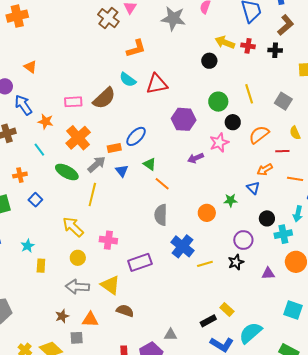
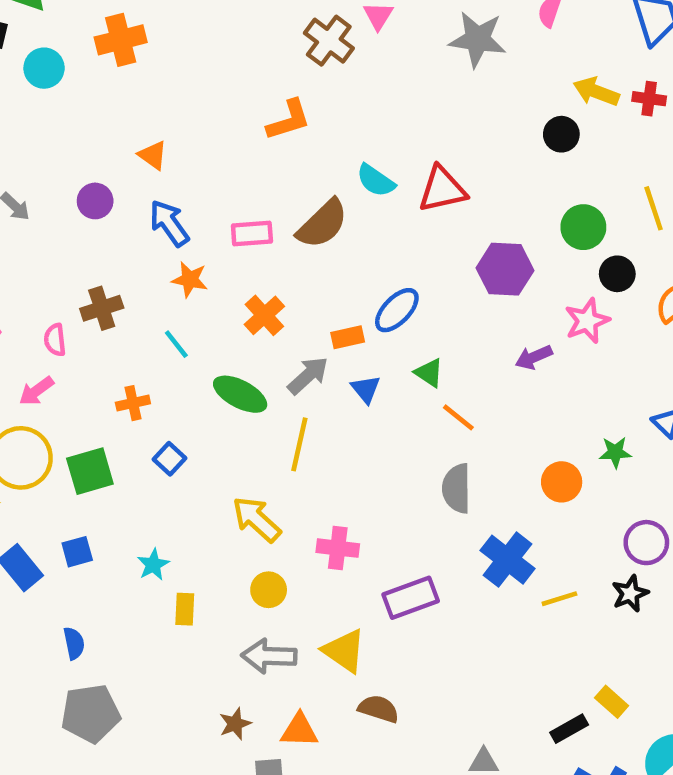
orange L-shape: (136, 48) -> (289, 120), moved
blue arrow: (23, 105) -> (169, 223), moved
orange cross: (78, 138) -> (264, 315), size x0.7

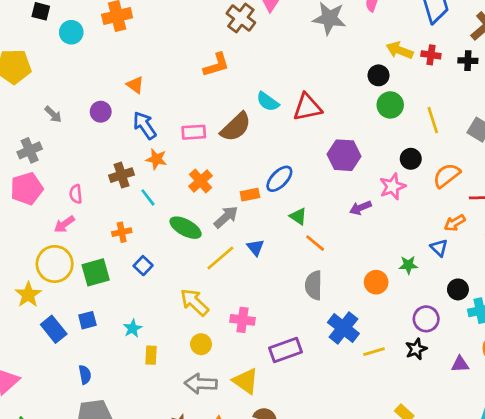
green circle: (583, 227) -> (390, 105), moved
brown cross: (102, 308) -> (121, 175), moved
blue triangle: (366, 389) -> (255, 247), moved
yellow line: (299, 444) -> (220, 258), turned 36

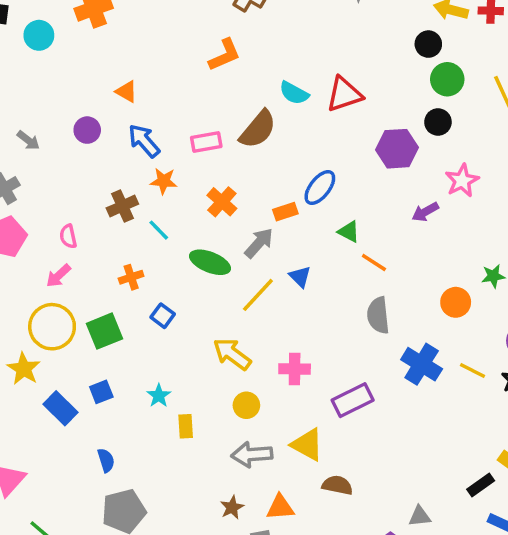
black circle: (411, 159) -> (438, 122), moved
yellow line: (374, 352) -> (473, 371), moved, turned 50

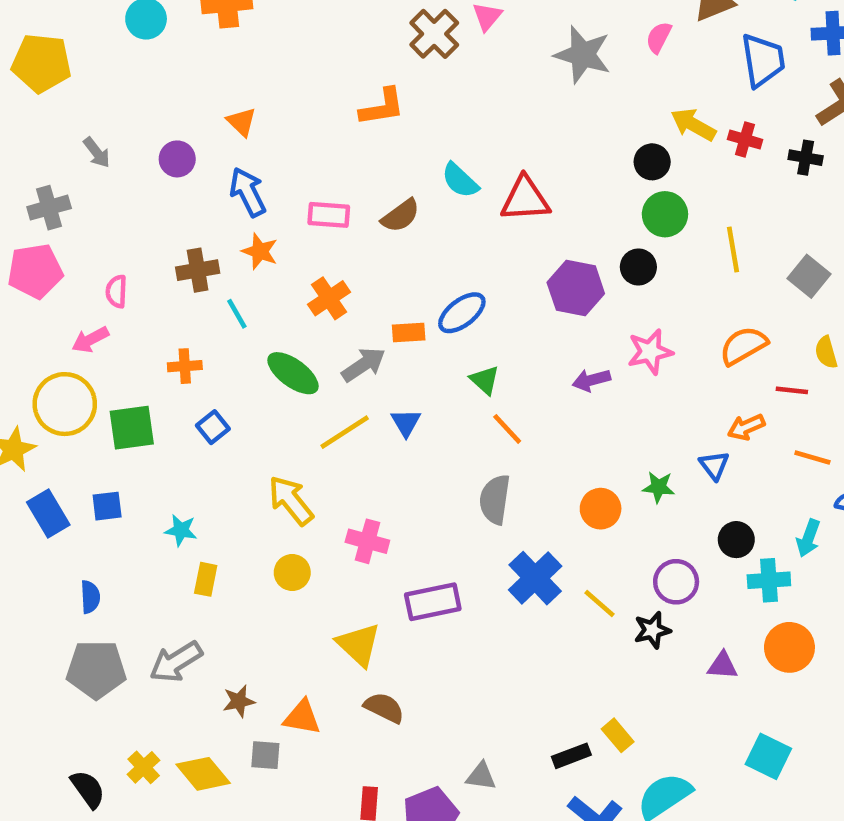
brown semicircle: (258, 129) -> (401, 216), size x0.7
cyan star: (159, 396) -> (181, 530), turned 30
gray arrow: (252, 455) -> (176, 662), moved, turned -42

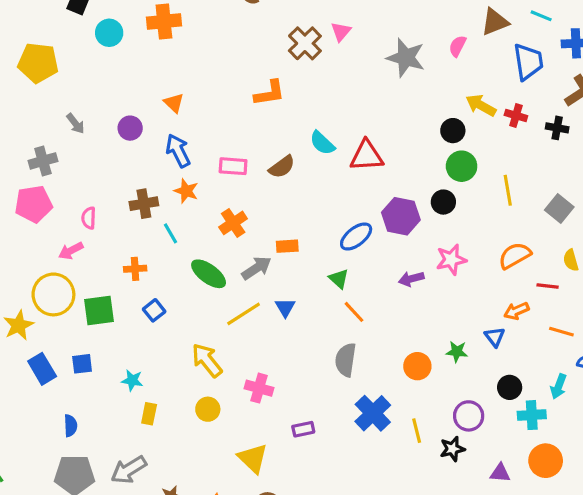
blue ellipse: (462, 313) -> (356, 236), moved
purple rectangle: (433, 602) -> (303, 429), size x0.6
yellow line: (600, 604) -> (417, 431), turned 35

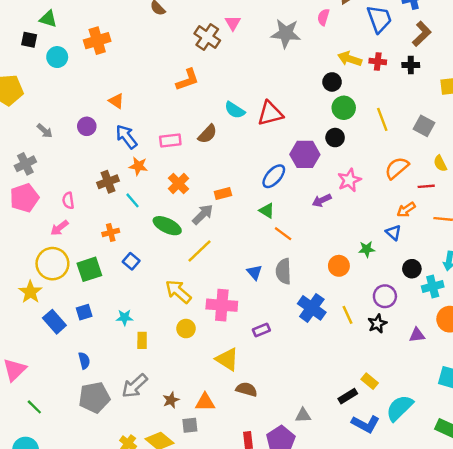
blue triangle: (285, 307) -> (254, 272), moved
pink cross: (259, 388) -> (222, 305), size x1.4

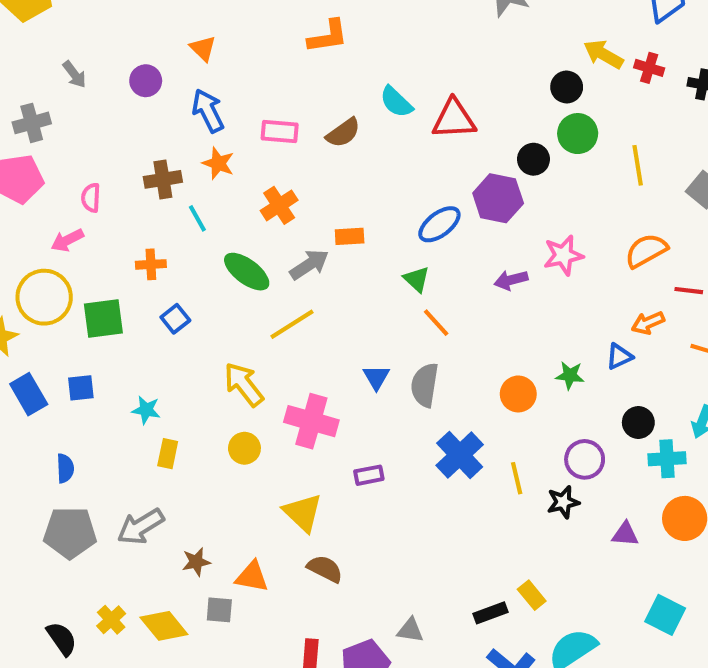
black circle: (335, 138) -> (533, 159), moved
blue triangle: (393, 233) -> (619, 356), turned 42

